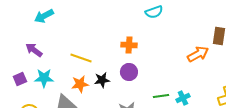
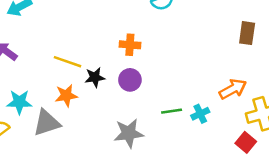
orange arrow: (198, 54) -> (233, 89), moved
cyan star: (44, 78) -> (19, 102), moved
black star: (102, 80) -> (95, 77), moved

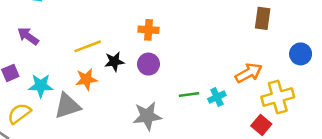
yellow line: (68, 62) -> (88, 46), turned -40

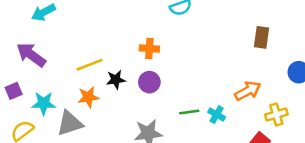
purple arrow: (28, 36) -> (31, 55), size x1.4
cyan cross: (217, 97) -> (217, 115), turned -35
yellow cross: (278, 97) -> (276, 115), size x0.7

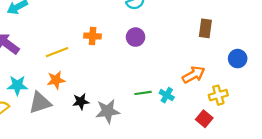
orange cross: (149, 49) -> (93, 36), moved
black star: (116, 80) -> (81, 102), moved
purple circle: (149, 82) -> (136, 37), moved

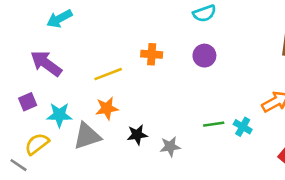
gray star: (108, 111) -> (170, 147), size x0.7

